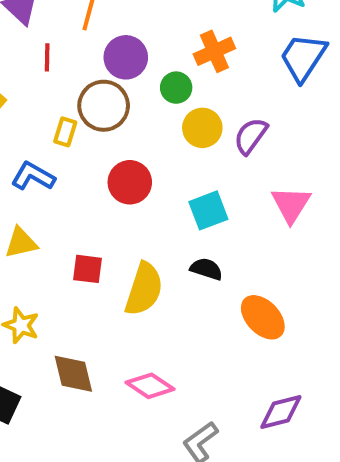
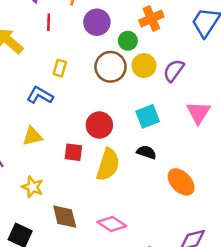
brown circle: (104, 106) -> (111, 67), moved
red circle: (130, 182) -> (99, 125), moved

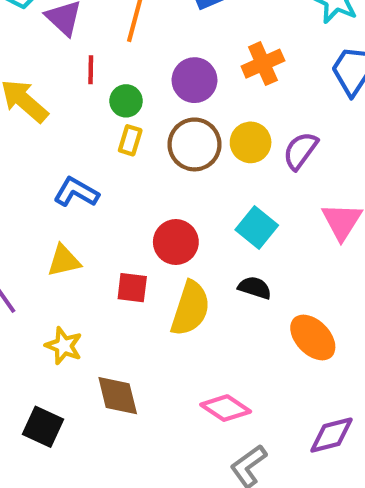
purple circle: (97, 22) -> (194, 80), moved
green circle: (128, 41) -> (126, 101), moved
yellow rectangle: (60, 68) -> (130, 140), moved
cyan square: (148, 116) -> (257, 227), turned -30
pink diamond: (112, 224) -> (226, 408), moved

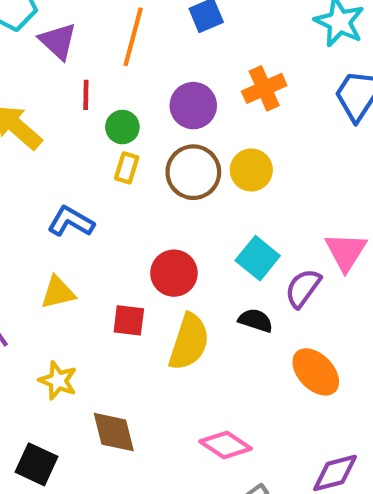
purple semicircle: (300, 151) -> (303, 288), moved

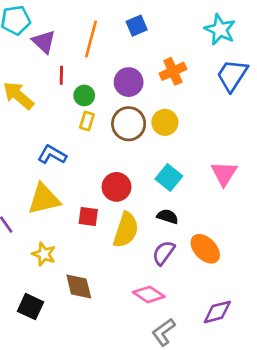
purple semicircle: (303, 288) -> (164, 253), moved
yellow triangle: (58, 292) -> (44, 199), size x1.5

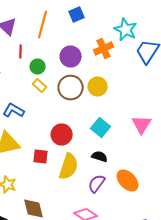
cyan star: (220, 30) -> (126, 30), moved
yellow rectangle: (87, 121) -> (40, 86), turned -64

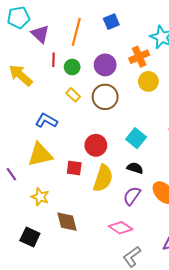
green circle: (38, 66) -> (72, 67), moved
yellow circle: (98, 86) -> (148, 81), moved

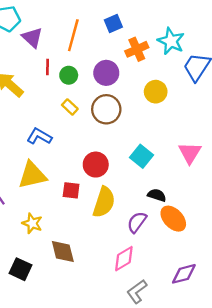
orange cross: (139, 57) -> (137, 49), moved
black semicircle: (135, 168) -> (157, 195), moved
pink diamond: (121, 228) -> (124, 259), turned -65

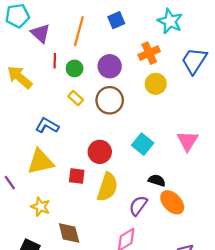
cyan star: (171, 41) -> (170, 21), moved
orange cross: (137, 49) -> (149, 53), moved

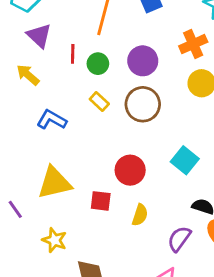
purple triangle: (40, 33) -> (39, 36), moved
yellow arrow: (20, 77) -> (28, 75), size x0.7
blue L-shape: (47, 126) -> (52, 120), moved
yellow semicircle: (107, 187) -> (140, 215), size x0.6

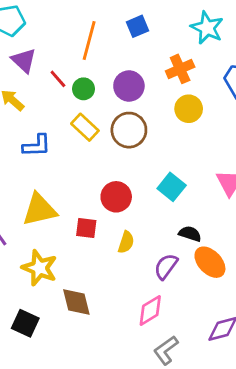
red line: (73, 54) -> (58, 79), turned -42
yellow rectangle: (99, 101) -> (85, 127), size x1.4
blue L-shape: (52, 120) -> (37, 146), turned 148
yellow star: (54, 240) -> (39, 268), size x1.4

